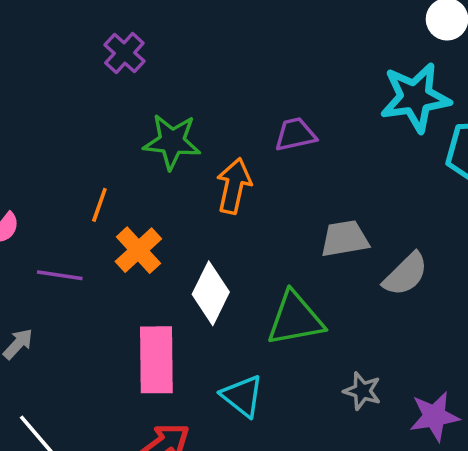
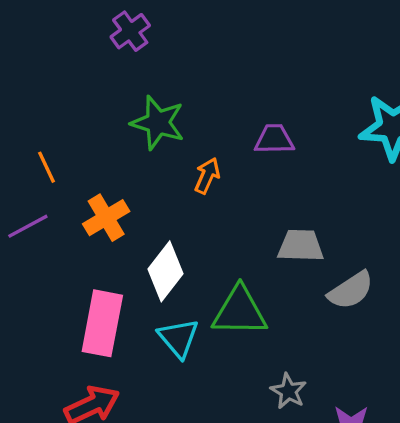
orange arrow: (234, 186) -> (207, 176), size x0.7
orange line: (99, 205) -> (46, 167), moved, turned -56
purple line: (60, 275) -> (28, 226), turned -48
cyan triangle: (242, 396) -> (178, 338), moved

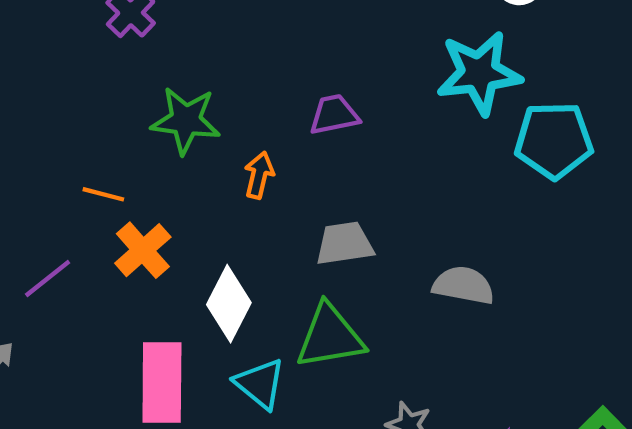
orange line: (46, 167) -> (103, 194), moved, turned -40
gray trapezoid: (301, 246) -> (344, 244), moved
gray semicircle: (351, 290) -> (463, 285), turned -126

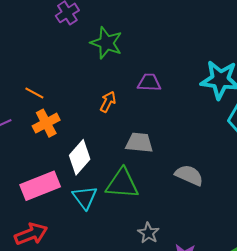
green star: (186, 120) -> (106, 43), moved
pink rectangle: (162, 382) -> (40, 186), turned 54

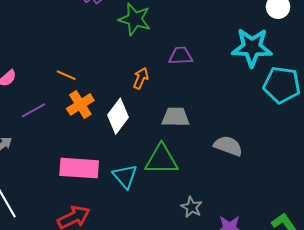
white diamond: (80, 157) -> (118, 116), moved
pink rectangle: (40, 186) -> (79, 168), turned 30

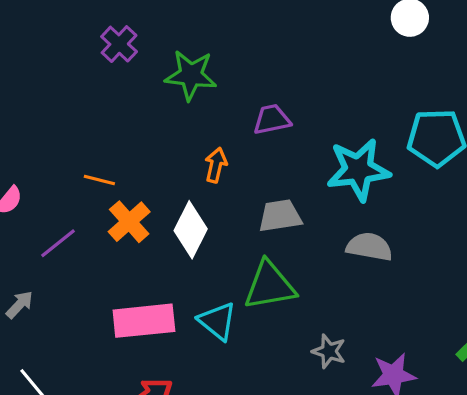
cyan star: (252, 47) -> (358, 170), moved

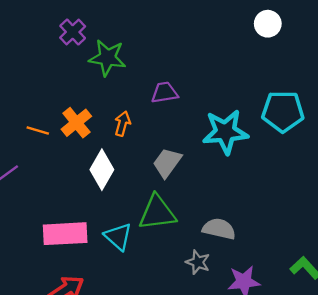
purple cross: (119, 44) -> (73, 32), moved
gray trapezoid: (280, 216) -> (167, 163), turned -48
orange cross: (129, 222) -> (76, 123), moved
gray semicircle: (369, 247) -> (219, 229), moved

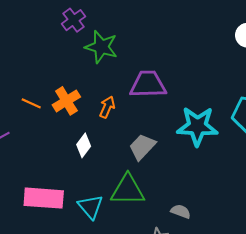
purple trapezoid: (165, 93) -> (148, 84), size x1.5
white diamond: (102, 170) -> (84, 145), size x0.7
gray semicircle: (219, 229) -> (181, 211), size x0.7

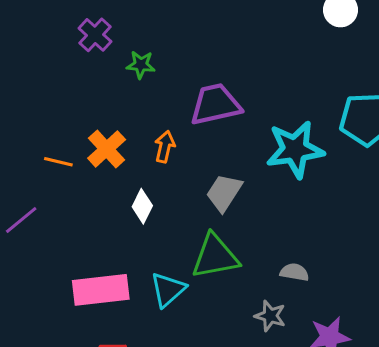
green star: (101, 47) -> (141, 65), size x0.6
cyan triangle: (90, 207) -> (168, 290), turned 40

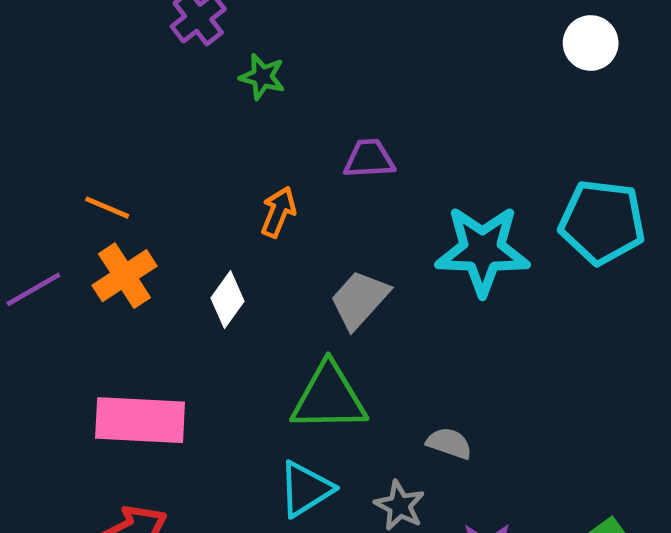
purple trapezoid: (215, 104) -> (369, 159), size x0.6
orange cross: (107, 149) -> (124, 276), moved
cyan triangle: (168, 290) -> (306, 489), moved

